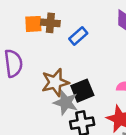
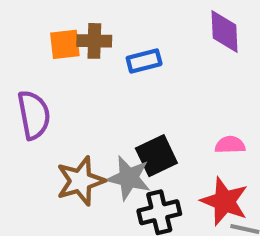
blue rectangle: (78, 36) -> (144, 61), turned 30
brown star: (55, 82) -> (80, 181), moved

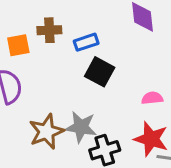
orange square: (65, 44) -> (18, 45), moved
black square: (156, 156) -> (100, 72), moved, turned -32

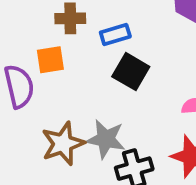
orange square: (18, 45) -> (50, 60), moved

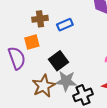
black square: (131, 72) -> (58, 61), moved, turned 30

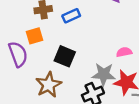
black square: (58, 61) -> (65, 56), turned -30
gray star: (66, 81) -> (104, 74), moved

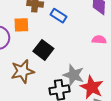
blue rectangle: (71, 16) -> (58, 16), turned 42
pink semicircle: (124, 52) -> (99, 40), moved

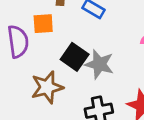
gray star: (74, 75) -> (99, 64), moved

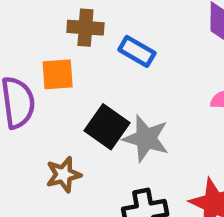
brown star: (47, 87) -> (64, 175), size x0.7

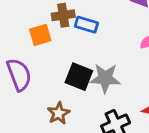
brown cross: (85, 28) -> (63, 15), moved
orange square: (58, 74) -> (40, 35), moved

